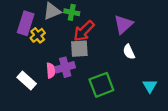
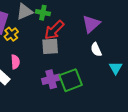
purple cross: (65, 67) -> (51, 79), moved
pink semicircle: (51, 71) -> (15, 62), moved
cyan triangle: (150, 86) -> (116, 68), moved

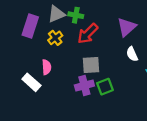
yellow cross: (11, 34) -> (55, 38), moved
gray square: (50, 46) -> (91, 65), moved
green square: (71, 80) -> (105, 87), size x0.7

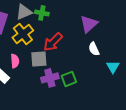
red arrow: (88, 34) -> (53, 42), moved
yellow cross: (55, 38) -> (23, 34), size x1.5
gray square: (91, 65) -> (39, 59), moved

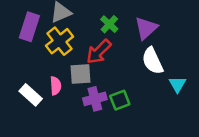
green cross: (42, 13) -> (109, 24), moved, turned 32
white semicircle: (94, 49) -> (153, 61), size x1.5
pink semicircle: (15, 61) -> (56, 86), moved

